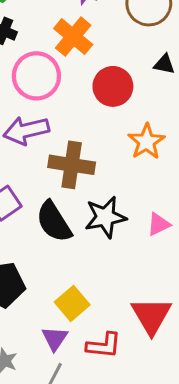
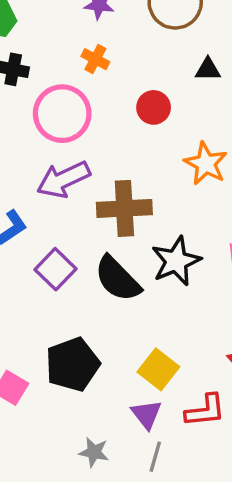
orange cross: (73, 37) -> (95, 59), size x0.6
red circle: (113, 86) -> (154, 107), size x0.7

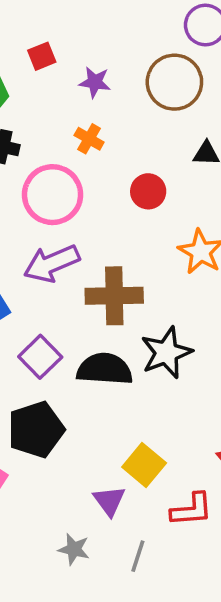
black semicircle: (118, 279) -> (105, 369), turned 136
black pentagon: (73, 364) -> (36, 430), moved
purple triangle: (147, 414) -> (109, 501), moved

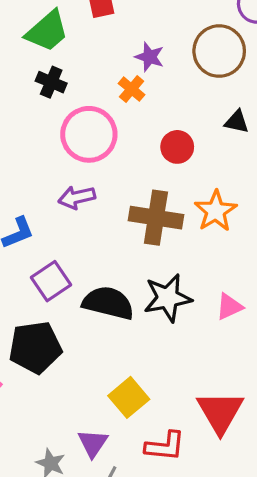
purple star: (95, 82) -> (150, 57), moved
purple arrow: (52, 263) -> (77, 197), size x0.7
brown cross: (114, 296) -> (156, 218), moved
purple triangle: (109, 501) -> (93, 443), moved

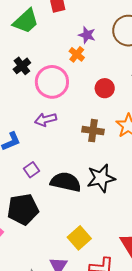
black cross: (51, 82) -> (22, 66), moved, turned 30
brown cross: (156, 218) -> (93, 131), size x0.7
purple square: (51, 281) -> (31, 170), size x0.7

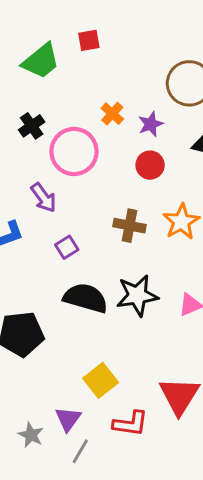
purple star: (87, 35) -> (151, 124), moved, turned 30
purple arrow: (46, 120) -> (44, 198), moved, turned -115
purple square: (31, 170) -> (67, 247), moved

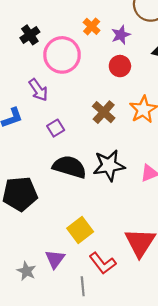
brown cross: (130, 226) -> (104, 112), turned 30
red L-shape: (130, 424) -> (103, 263), turned 44
gray line: (80, 451) -> (83, 286), moved, turned -36

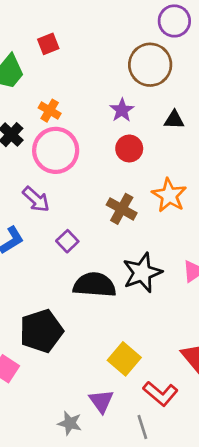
orange cross: (92, 26) -> (50, 111), moved

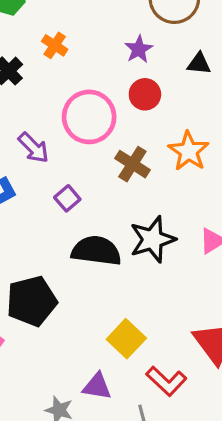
pink circle: (56, 150) -> (89, 117), moved
purple triangle: (101, 401) -> (97, 386), turned -48

